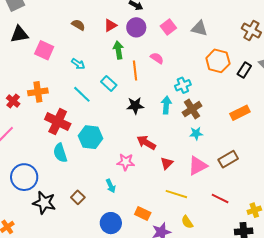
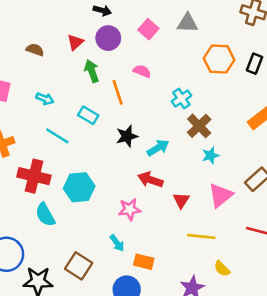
cyan arrow: (166, 105) -> (158, 148), moved, turned 66
brown square: (78, 197) -> (79, 266), size x1.5
orange rectangle: (143, 213) -> (144, 262), moved

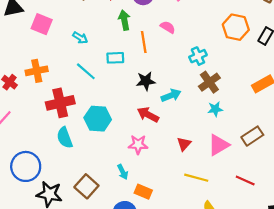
cyan rectangle: (88, 115) -> (115, 58), turned -42
red cross: (34, 176) -> (60, 103), turned -36
red arrow: (150, 180) -> (148, 115), moved

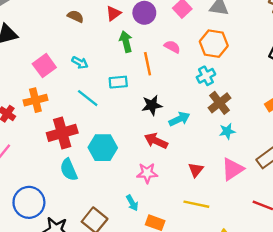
pink square: (42, 24) -> (44, 66), moved, turned 35
orange hexagon: (236, 27) -> (214, 44), moved
yellow line: (196, 178) -> (196, 204), moved

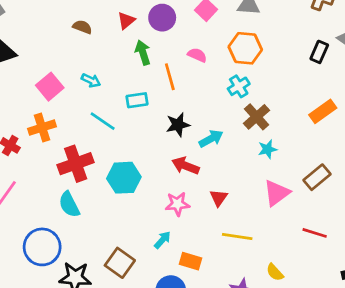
cyan semicircle: (69, 170) -> (69, 204), moved
red triangle: (196, 170) -> (219, 198), moved
cyan arrow: (132, 203) -> (162, 240), turned -105

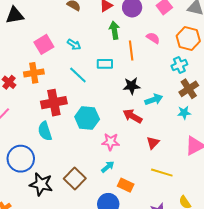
cyan star: (267, 149) -> (184, 113), moved
pink star: (178, 204) -> (111, 142), moved

